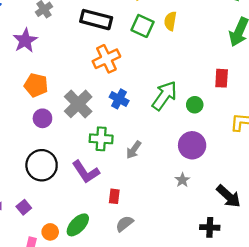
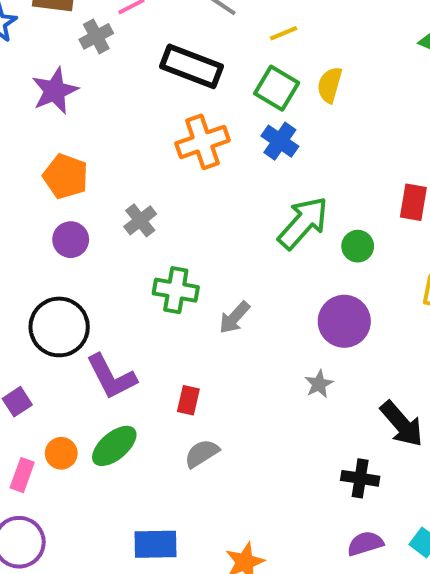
blue cross: (119, 99) -> (280, 141), moved
gray cross: (78, 104) -> (140, 220), size x0.6
purple L-shape: (86, 172) -> (111, 377), moved

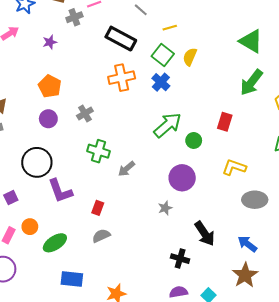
purple star: (55, 91) -> (50, 42), size x0.6
green ellipse: (114, 446) -> (55, 243), moved

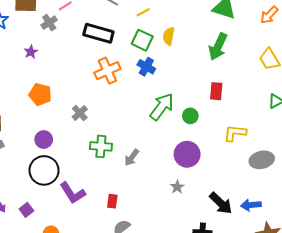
green arrow: (251, 82) -> (218, 47), moved
purple circle: (48, 119) -> (44, 140), moved
blue arrow: (247, 244) -> (251, 205), moved, turned -30

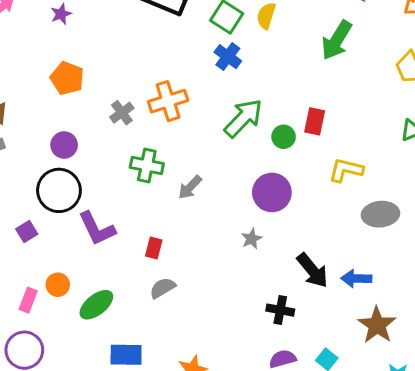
orange cross: (107, 71) -> (168, 101), moved
red rectangle: (216, 91) -> (315, 121), moved
purple square: (26, 210) -> (27, 232), moved

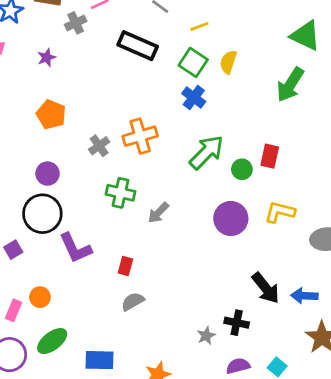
yellow L-shape: (346, 170) -> (280, 212), moved
gray star: (252, 239) -> (206, 336), moved
green ellipse: (96, 305) -> (52, 341), moved

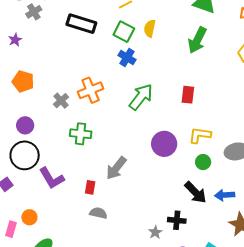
green circle: (242, 169) -> (203, 162), moved
gray arrow: (158, 213) -> (116, 168), moved, size x1.4
gray semicircle: (133, 301) -> (98, 213), turned 48

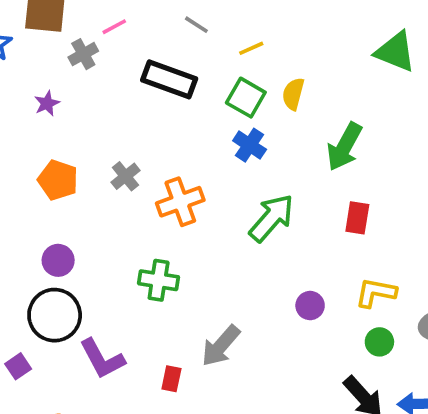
green arrow: (197, 40) -> (344, 147), moved
gray cross: (61, 101) -> (125, 176), moved
purple circle: (164, 144) -> (310, 306), size x0.6

